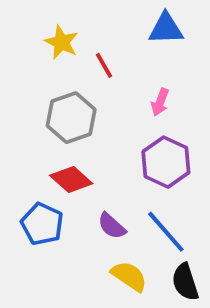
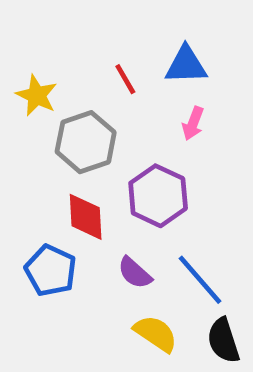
blue triangle: (166, 29) -> (186, 65), moved
yellow star: (61, 42) -> (37, 95), moved
purple hexagon: (166, 162) -> (158, 196), moved
red diamond: (71, 180) -> (86, 217), turned 45

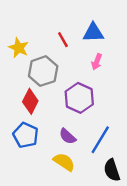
red diamond: (86, 217) -> (30, 101), moved, turned 30
blue line: (200, 280) -> (100, 140), turned 72
yellow semicircle: (156, 333) -> (64, 162), moved

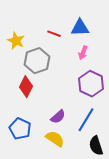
red line: (63, 40) -> (54, 34), turned -40
purple hexagon: (79, 98) -> (91, 84), moved
blue pentagon: (26, 135) -> (20, 129), moved
purple semicircle: (68, 136) -> (58, 117), turned -84

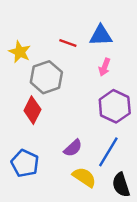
yellow semicircle: (55, 139) -> (84, 177), moved

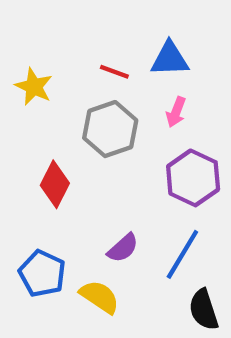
gray hexagon: (46, 77) -> (110, 129), moved
yellow semicircle: (84, 177) -> (100, 297), moved

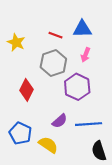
purple hexagon: (193, 178) -> (77, 87), moved
blue line: (182, 254) -> (89, 124), turned 55

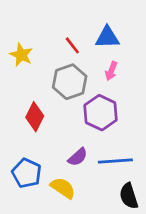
red line: (55, 35) -> (72, 45), turned 32

